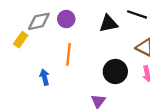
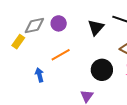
black triangle: (108, 24) -> (96, 27), turned -36
orange line: (69, 54) -> (61, 55), turned 54

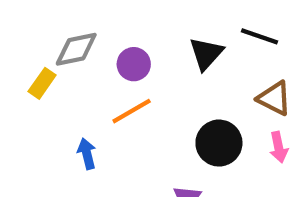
purple circle: (59, 23) -> (134, 64), moved

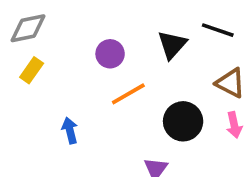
gray diamond: (76, 49) -> (28, 28), moved
orange line: (132, 111) -> (128, 94), moved

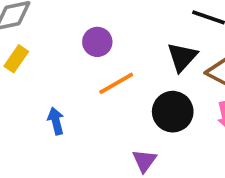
black triangle: (172, 45) -> (182, 57), moved

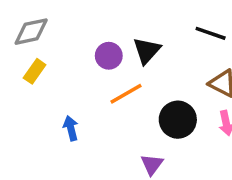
black triangle: (182, 57) -> (147, 51), moved

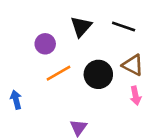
black triangle: (147, 51) -> (81, 27), moved
black circle: (178, 120) -> (98, 74), moved

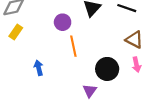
orange line: (58, 73) -> (73, 46), turned -72
black circle: (98, 74) -> (107, 69), moved

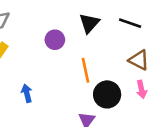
orange line: (73, 46) -> (85, 70), moved

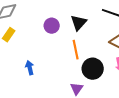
black triangle: (89, 23) -> (79, 23), moved

